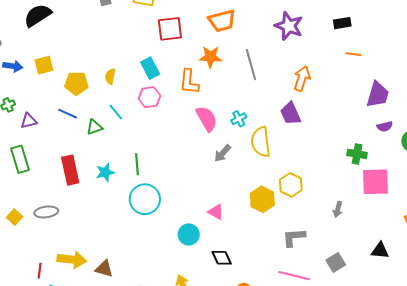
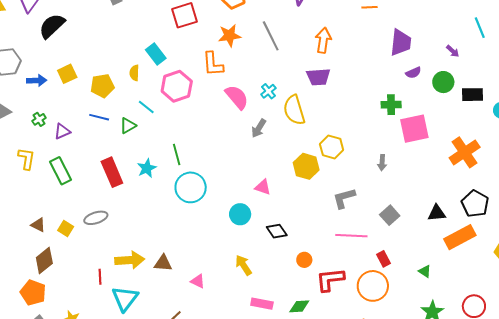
cyan rectangle: (150, 68) -> (156, 54), moved
pink hexagon: (149, 97) -> (177, 86), size x1.4
purple trapezoid: (291, 114) -> (318, 77), turned -60
black triangle: (380, 251) -> (437, 213), moved

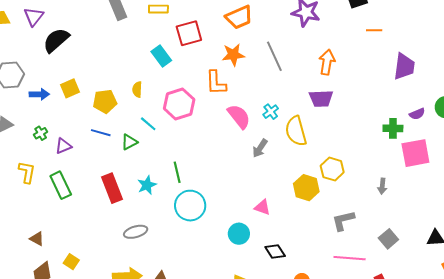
cyan rectangle: (156, 54) -> (161, 56), moved
purple semicircle: (413, 73) -> (417, 114), moved
gray ellipse: (96, 218) -> (136, 232), moved
yellow square: (66, 228) -> (71, 262), moved

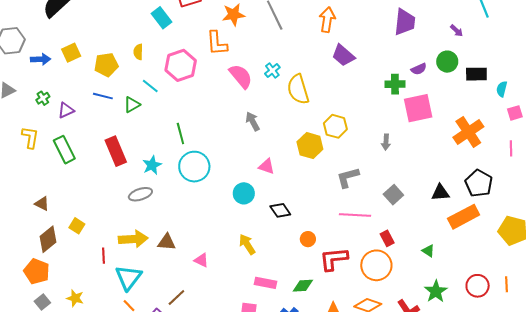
purple trapezoid: (321, 99) -> (343, 55), moved, turned 45
gray arrow: (260, 148) -> (253, 121), moved, turned 120
cyan star: (147, 185) -> (152, 165), moved

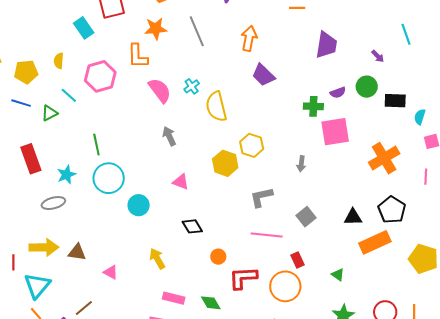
cyan circle: (244, 193) -> (139, 205), moved
green diamond: (303, 286) -> (211, 303), turned 60

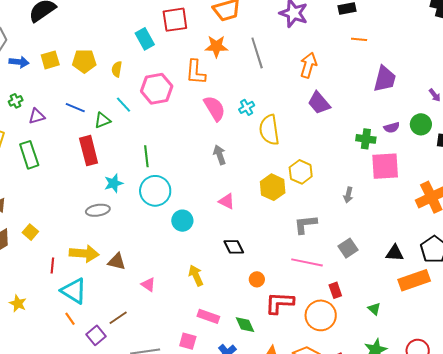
yellow pentagon: (26, 72) -> (84, 61), moved
red rectangle: (31, 159) -> (89, 151), moved
cyan triangle: (37, 286) -> (74, 291), turned -44

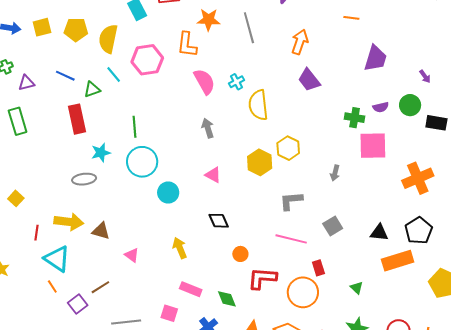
yellow semicircle: (117, 69) -> (108, 39), size x1.8

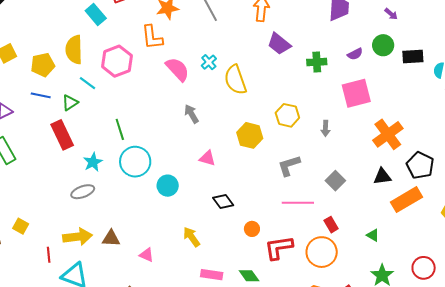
yellow pentagon: (76, 30) -> (43, 65), moved
green cross: (355, 118) -> (317, 62), moved
yellow hexagon: (288, 148) -> (287, 115), moved
orange cross: (418, 178) -> (388, 134), moved

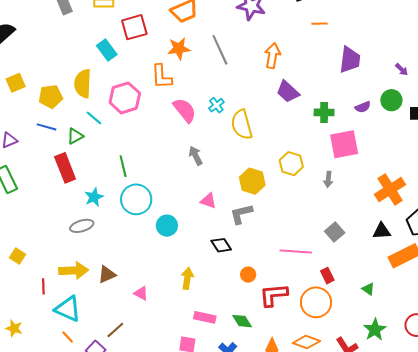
pink square: (356, 93) -> (344, 144), moved
gray L-shape: (289, 166) -> (241, 214), moved
yellow arrow: (192, 237) -> (187, 278), turned 40
brown triangle: (111, 238) -> (107, 274), turned -30

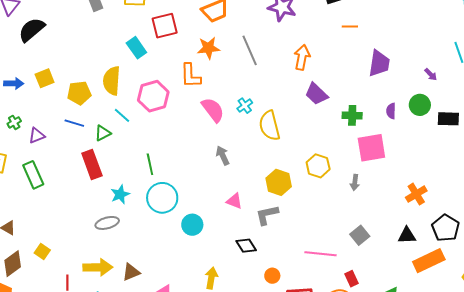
purple semicircle: (363, 107) -> (391, 111), turned 112
orange cross: (390, 189) -> (416, 194), size x0.7

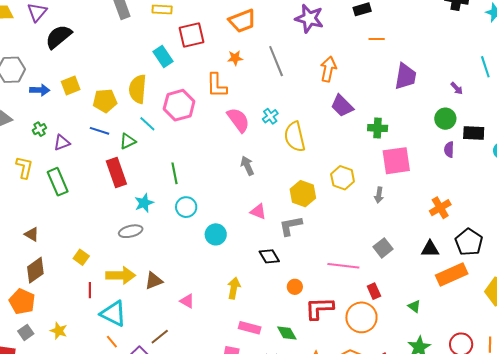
orange star: (208, 48) -> (235, 58), size x0.7
purple semicircle: (391, 111) -> (449, 150), moved
cyan circle: (162, 198) -> (186, 207), size x0.7
yellow square: (42, 251) -> (81, 257), moved

